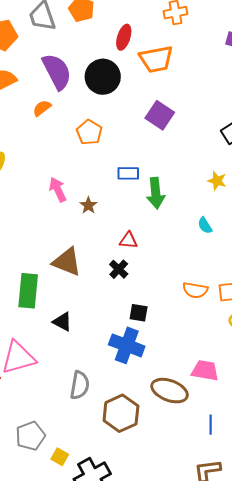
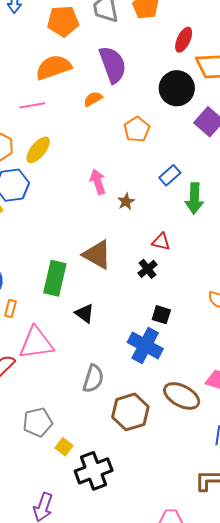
black circle: (103, 77) -> (177, 88), moved
blue rectangle: (128, 173) -> (170, 175), turned -50

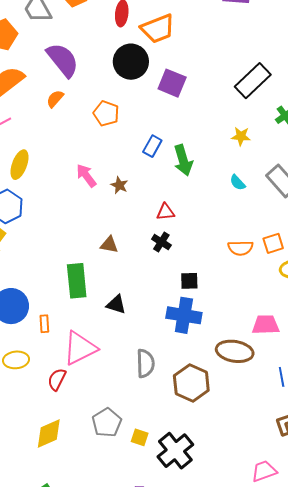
brown triangle: (97, 255) -> (109, 245), size x0.6

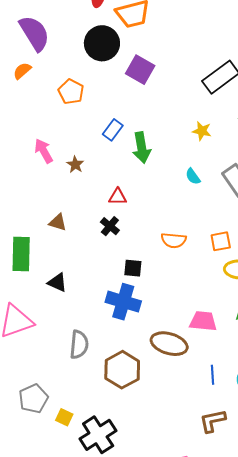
orange semicircle: (240, 248) -> (174, 240), moved

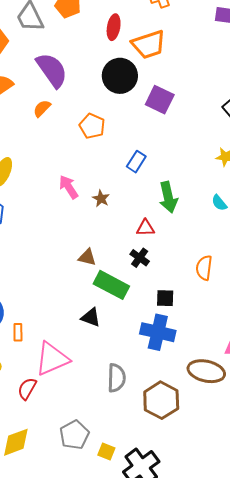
green arrow: (142, 148) -> (168, 197), moved
orange semicircle: (174, 240) -> (204, 268), turned 95
green rectangle: (21, 254) -> (111, 285), moved, turned -60

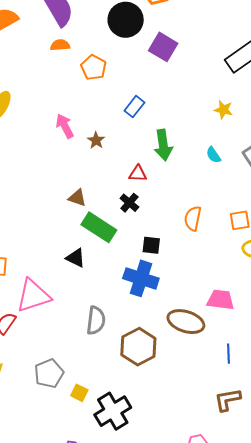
orange semicircle: (42, 108) -> (60, 45), moved, turned 36

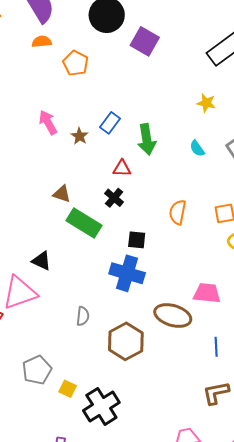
blue rectangle: (134, 107) -> (110, 123), moved
black triangle: (76, 258) -> (41, 261), moved
gray semicircle: (96, 320) -> (83, 316), size x0.7

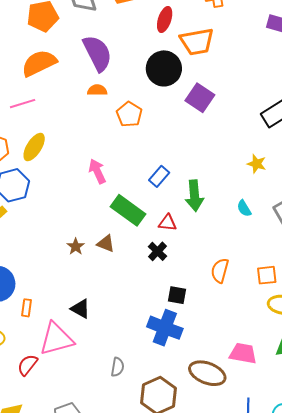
brown star: (80, 136) -> (76, 247), moved
green rectangle: (84, 223) -> (128, 210), moved

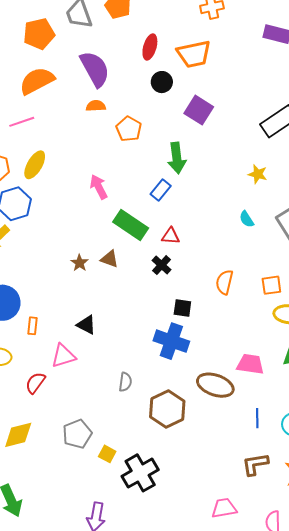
red ellipse: (165, 19) -> (150, 47), moved
black circle: (164, 68) -> (162, 82), size x0.6
green arrow: (194, 196) -> (177, 158), moved
pink triangle: (56, 339) -> (63, 356), size x0.7

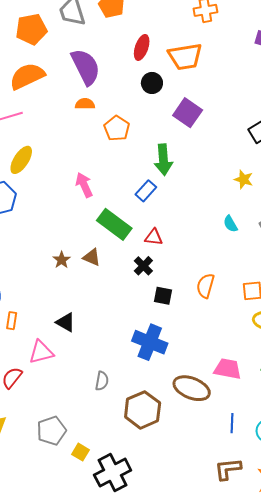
black square: (182, 308) -> (163, 296), moved

